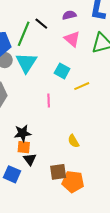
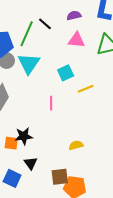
pink triangle: (72, 39) -> (76, 40), turned -36
cyan square: (62, 71) -> (66, 73), turned 35
yellow semicircle: (73, 141) -> (76, 145), turned 104
orange square: (24, 147) -> (11, 143), moved

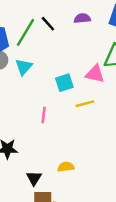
pink triangle: (76, 40) -> (95, 74), moved
cyan triangle: (29, 64) -> (24, 67), size x0.7
black triangle: (31, 163) -> (34, 178), moved

